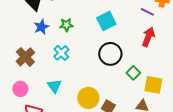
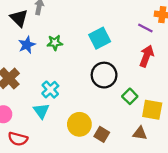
cyan cross: (61, 53) -> (50, 90), moved

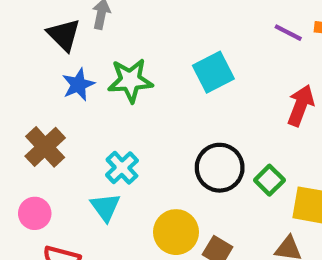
purple line: (145, 28) -> (288, 33), moved
green star: (55, 43) -> (130, 80), size x1.5
black circle: (104, 75) -> (220, 168), moved

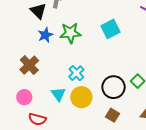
cyan cross: (122, 168) -> (76, 73), moved
black circle: (220, 168) -> (114, 87), moved
yellow circle: (176, 232) -> (81, 97), moved

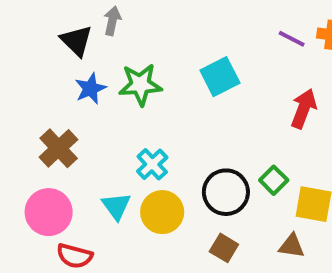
pink circle: (24, 97) -> (49, 212), size x1.5

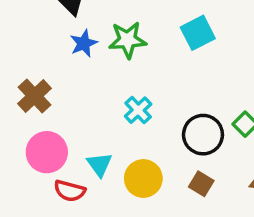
brown cross: (59, 148) -> (35, 96), moved
cyan triangle: (116, 206) -> (99, 164), moved
yellow circle: (162, 212) -> (143, 178), moved

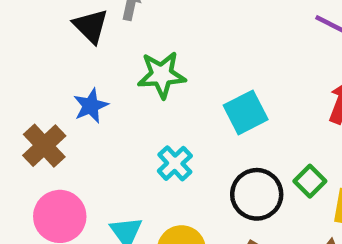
cyan square: (198, 33) -> (246, 112), moved
blue star: (84, 43) -> (91, 106), moved

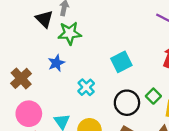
green star: (162, 75) -> (70, 33), moved
blue star: (91, 106) -> (56, 63), moved

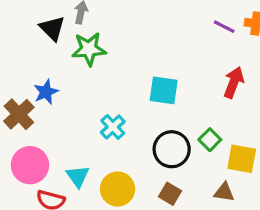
cyan square: (121, 62) -> (164, 90), turned 35
blue star: (56, 63) -> (46, 92), moved

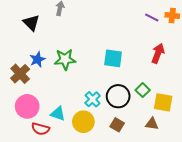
black triangle: (52, 28) -> (31, 23), moved
green star: (89, 49) -> (65, 59), moved
cyan cross: (113, 127) -> (93, 99), moved
cyan triangle: (78, 176) -> (58, 114), turned -35

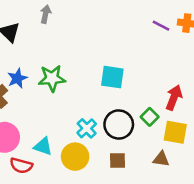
red arrow: (158, 53) -> (174, 98), moved
brown square: (117, 125) -> (117, 160), turned -32

